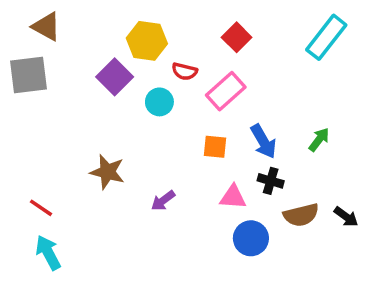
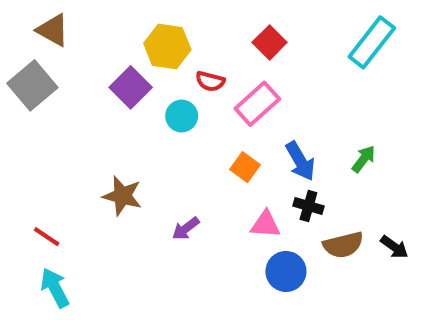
gray square: (28, 75) -> (32, 85), turned -33
orange square: (215, 147) -> (245, 167), turned 30

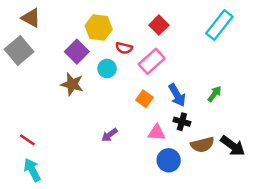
brown star: (122, 196) -> (72, 84), moved
black arrow: (394, 247) -> (233, 146), size x1.5

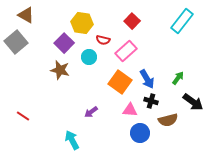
orange square: (144, 99) -> (120, 82), size x1.6
black arrow: (233, 146) -> (193, 102), moved
cyan arrow: (32, 170) -> (72, 140), moved

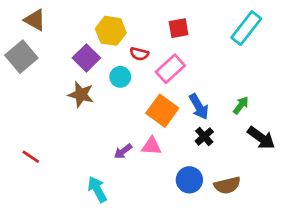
red square: (132, 21) -> (179, 28), turned 35
black cross: (151, 101) -> (204, 136), turned 32
pink triangle: (130, 110) -> (151, 146), moved
brown semicircle: (168, 120) -> (227, 185), moved

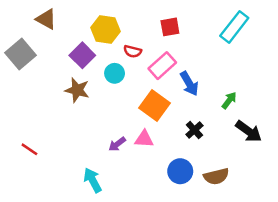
brown triangle: (35, 20) -> (46, 19), moved
blue arrow: (199, 107) -> (189, 84), moved

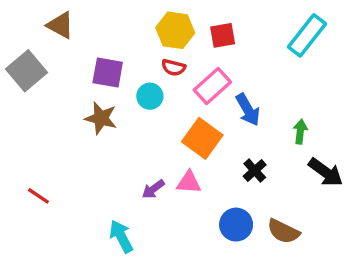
yellow hexagon: (106, 29) -> (175, 30), moved
purple square: (82, 55) -> (108, 73), turned -35
green arrow: (229, 100) -> (300, 132), turned -30
brown semicircle: (216, 176) -> (283, 231), turned 40

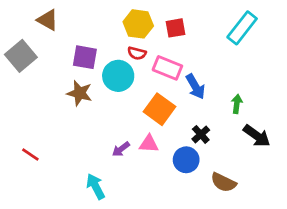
pink rectangle: (212, 86) -> (167, 68), turned 64
cyan circle: (150, 96) -> (118, 76), size x1.5
blue circle: (236, 225) -> (186, 160), moved

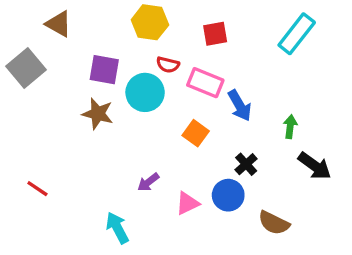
yellow hexagon: (138, 24) -> (150, 22), moved
orange square: (159, 109) -> (196, 133), size x0.7
pink triangle: (149, 144) -> (187, 203), moved, turned -30

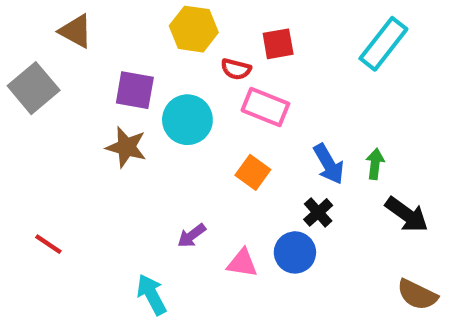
red semicircle: (168, 65) -> (236, 69), moved
blue arrow: (240, 105) -> (329, 164), moved
pink triangle: (187, 203) -> (242, 263), turned 35
brown semicircle: (274, 223) -> (417, 295), moved

